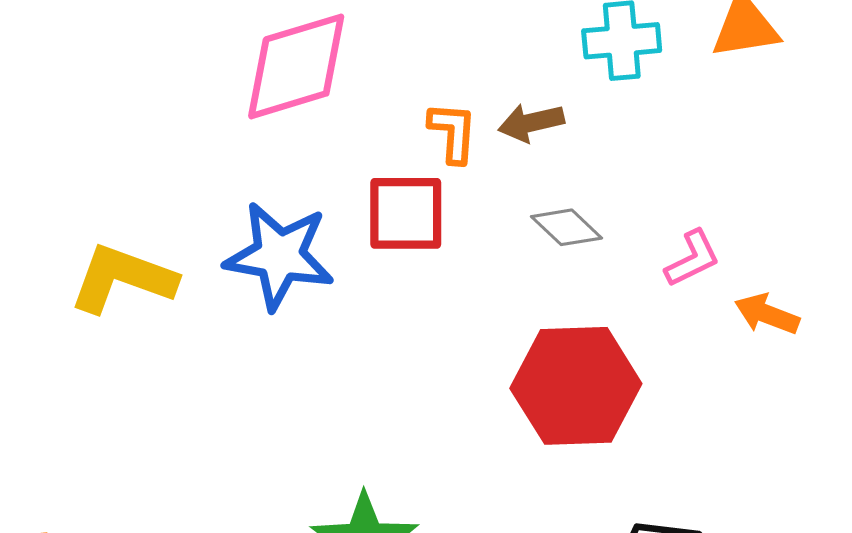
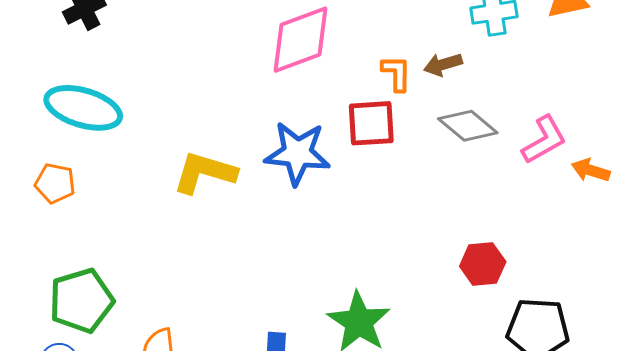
gray diamond: (566, 227) -> (468, 126), size x1.4
pink L-shape: (692, 259) -> (544, 140), size x1.4
red hexagon: (576, 386) -> (483, 264), moved, size x0.6

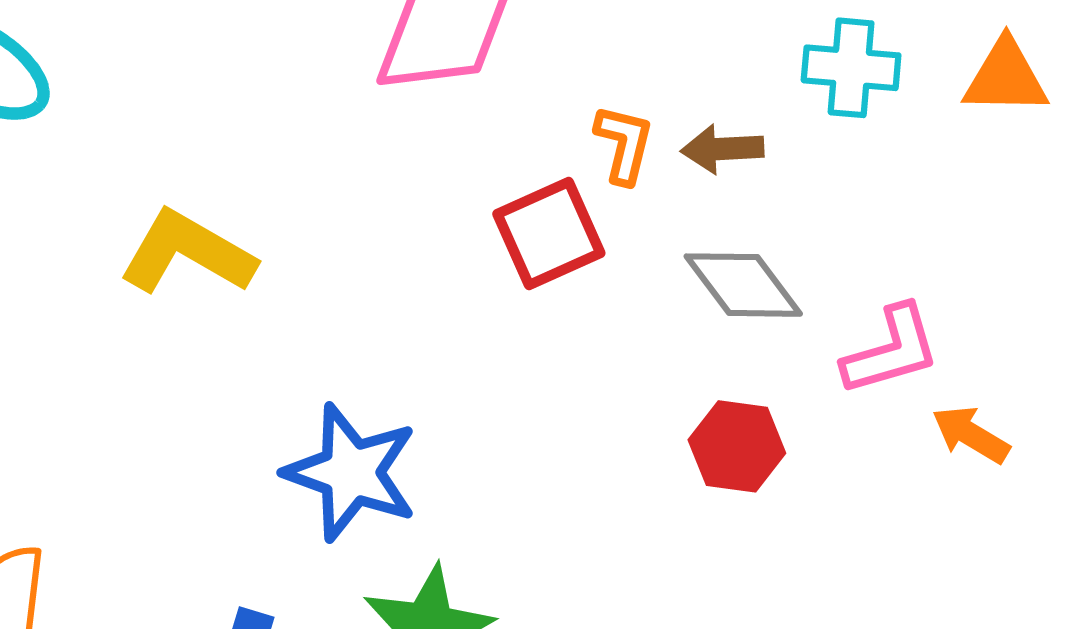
red square: (371, 123) -> (549, 233), turned -34
blue star: (297, 153) -> (351, 472), moved
red hexagon: (483, 264) -> (737, 446), moved

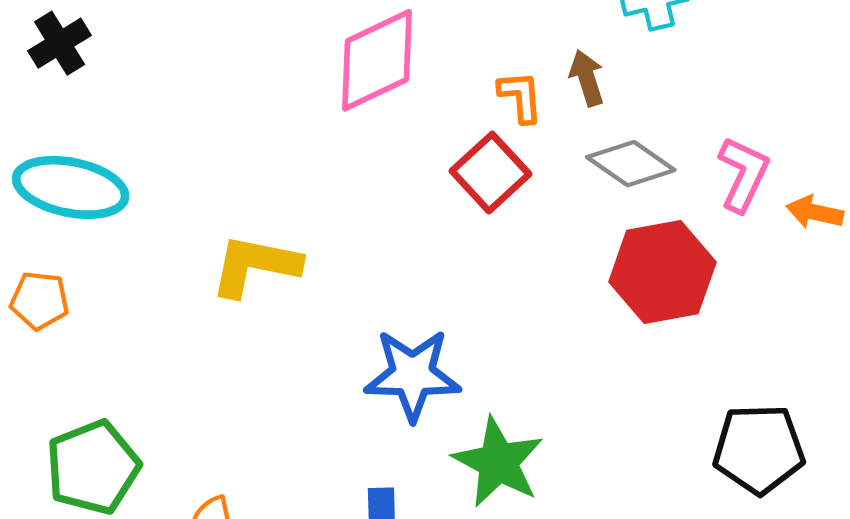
brown arrow: (722, 149) -> (587, 78), turned 94
pink L-shape: (891, 350) -> (743, 174), turned -30
red hexagon: (737, 446) -> (662, 272), size x1.6

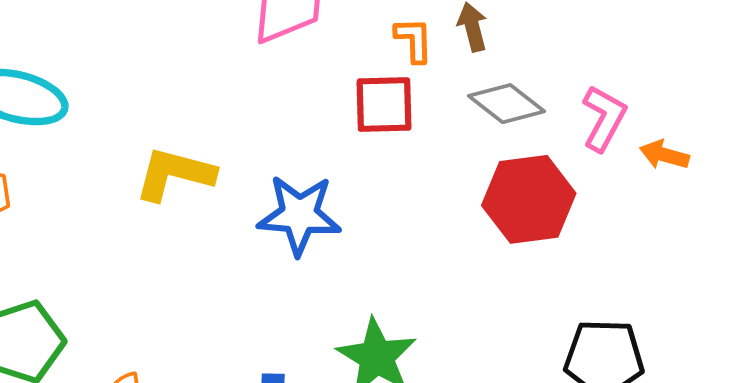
red square: (491, 173) -> (384, 105), turned 38
blue star: (412, 375) -> (299, 215), moved

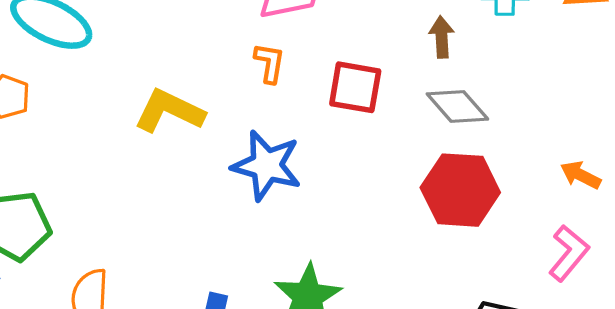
orange L-shape: (414, 40) -> (270, 63), moved
pink L-shape: (604, 118) -> (569, 253), moved

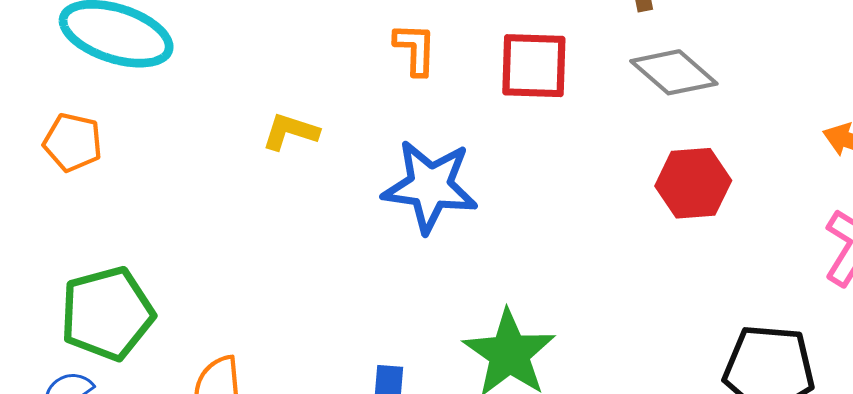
yellow L-shape: (169, 111) -> (290, 132), size x0.6
red hexagon: (460, 190) -> (693, 183), size x0.7

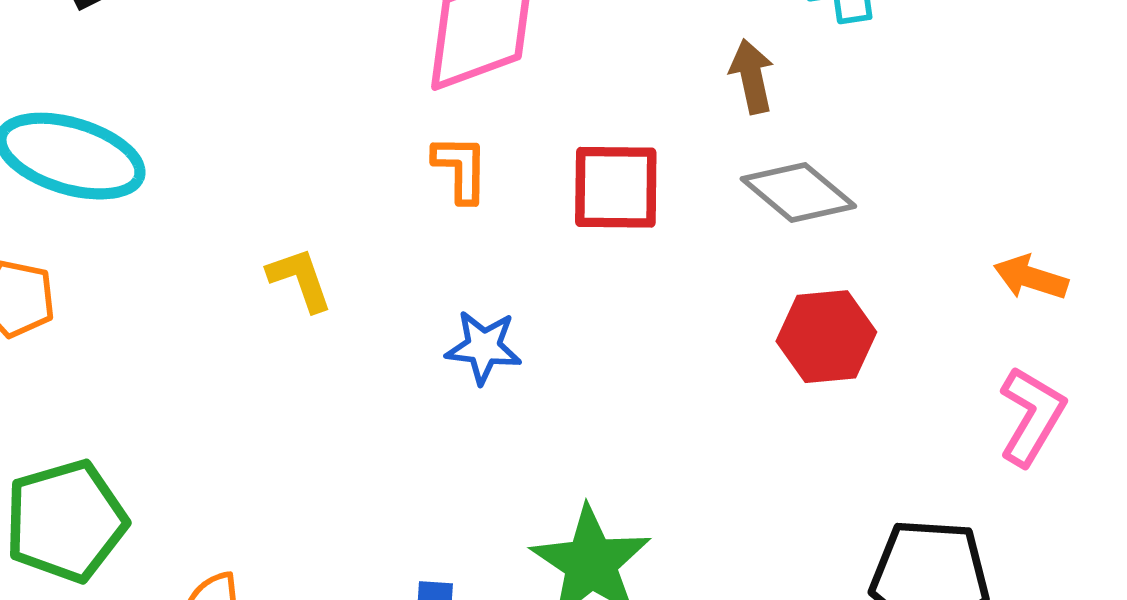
yellow L-shape: (290, 132) -> (300, 279), turned 54
blue star: (430, 186) -> (484, 347), size x0.6

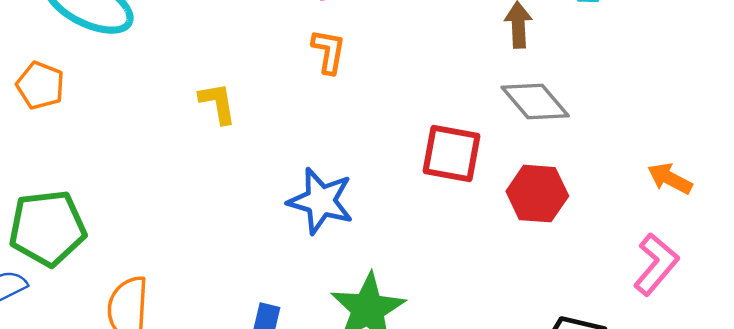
red square: (616, 187) -> (452, 153), moved
blue star: (484, 347) -> (321, 201), moved, size x1.4

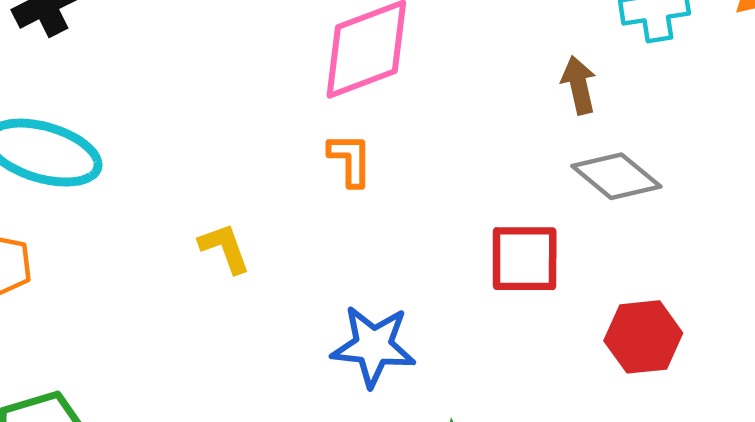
red hexagon: (537, 194) -> (643, 337), moved

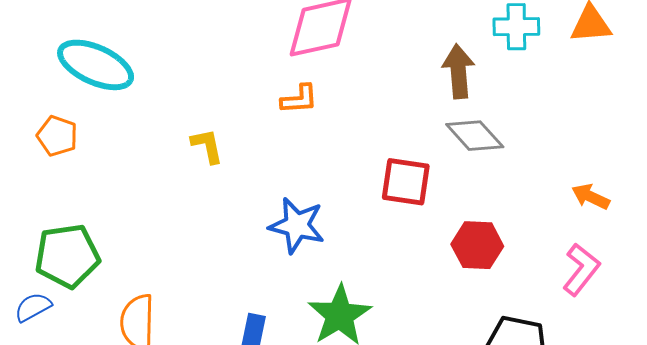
brown arrow: (579, 85) -> (458, 71), size x1.4
orange L-shape: (350, 160) -> (299, 99), turned 78

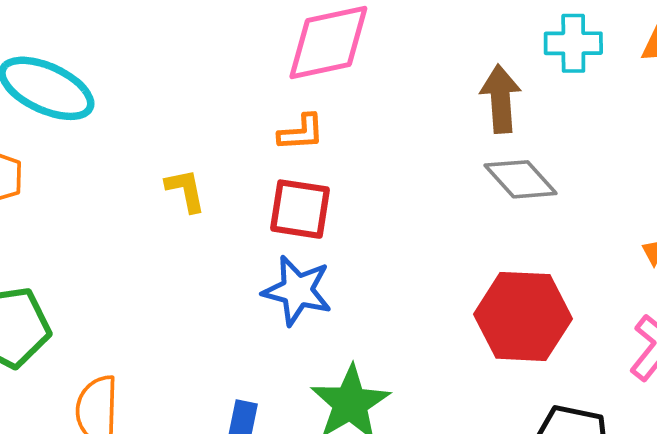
red square: (406, 182) -> (300, 209), moved
red hexagon: (477, 245) -> (523, 316), size x1.5

